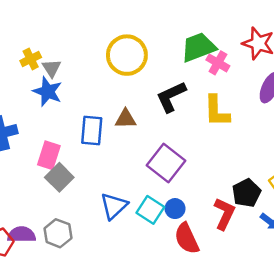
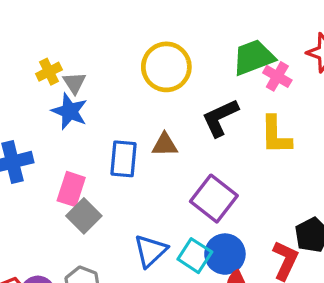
blue circle: (175, 209) -> (225, 254), size x1.6

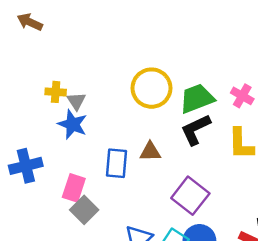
green trapezoid: (254, 57) -> (197, 98), moved
yellow cross: (49, 72) -> (56, 92), turned 30

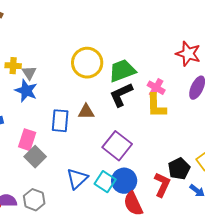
pink cross: (242, 96) -> (156, 88), moved

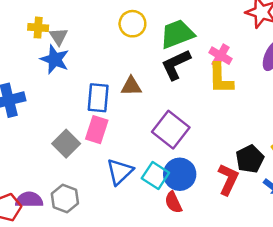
yellow circle: (87, 63) -> (132, 24), size x0.7
pink rectangle: (27, 140) -> (97, 130), moved
red semicircle: (133, 204) -> (173, 202), moved, size x0.7

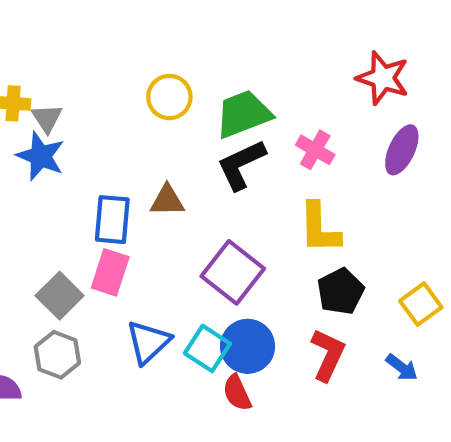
yellow L-shape: (220, 79) -> (319, 228), moved
black pentagon: (250, 159) -> (341, 291), moved
gray hexagon: (65, 198) -> (57, 355), moved

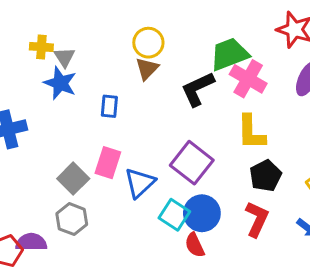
green trapezoid: (243, 114) -> (229, 54), moved
pink cross: (315, 150) -> (248, 79), size x1.4
brown triangle: (167, 201) -> (147, 69), moved, turned -45
blue rectangle: (112, 220) -> (109, 106), moved, size x0.7
blue triangle: (148, 342) -> (140, 183), moved

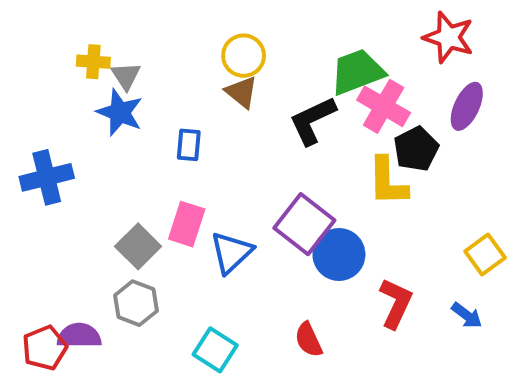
brown triangle: (147, 69) -> (242, 92), turned -35
black pentagon: (266, 176) -> (416, 149), moved
blue circle: (202, 213) -> (339, 254), moved
cyan square: (174, 215) -> (215, 350), moved

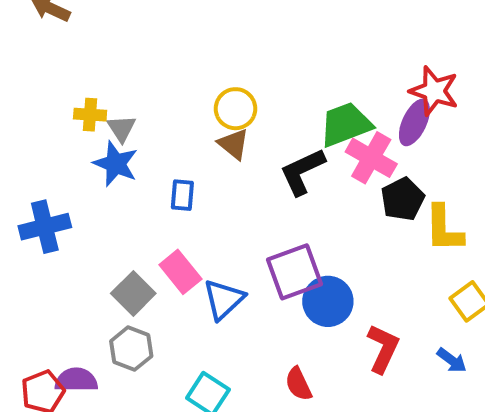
purple ellipse: (467, 106) -> (414, 122), moved
yellow L-shape: (388, 181) -> (444, 229), moved
pink rectangle: (187, 224) -> (180, 272), turned -57
purple square: (304, 224) -> (294, 272), turned 32

